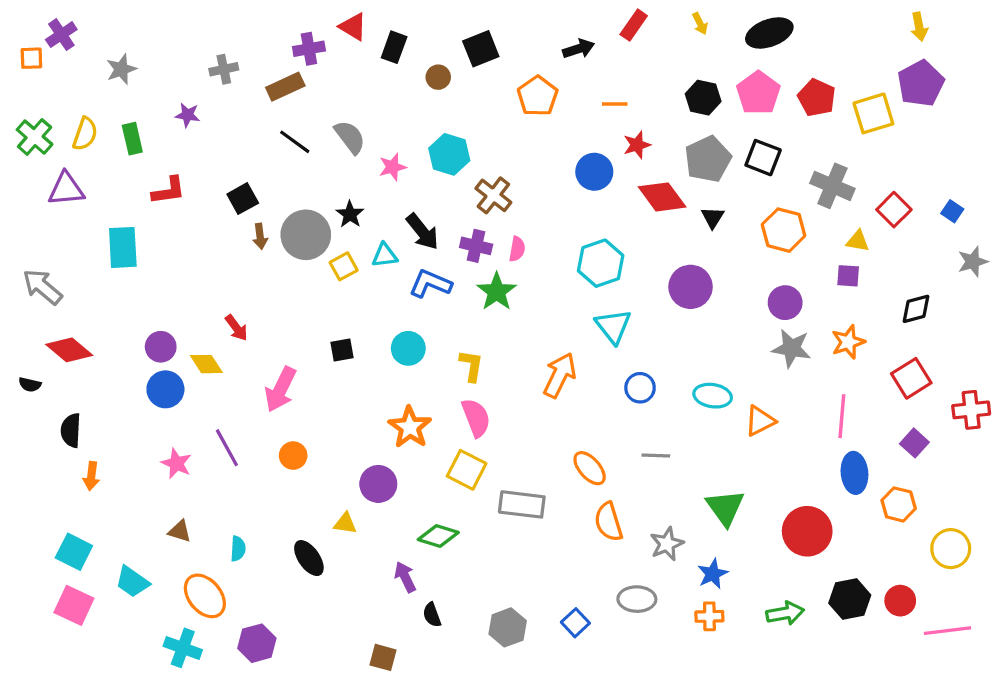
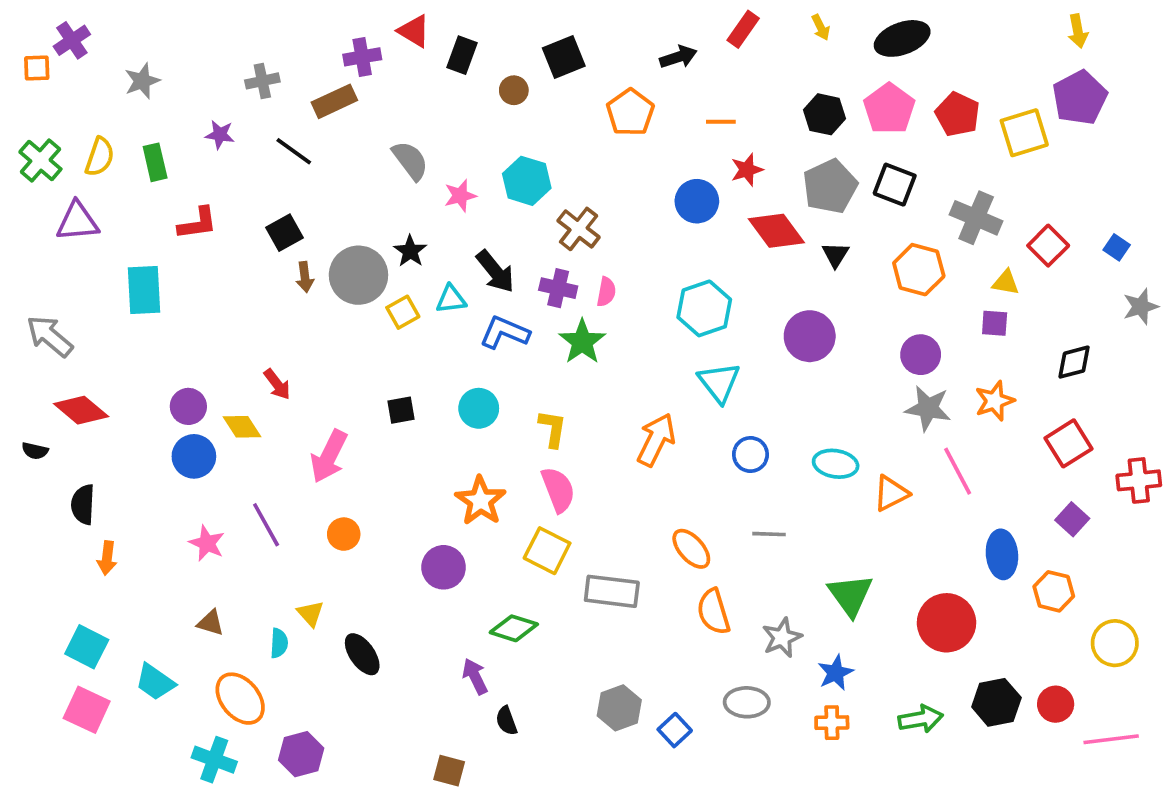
black line: (295, 142) -> (294, 151), moved
pink line: (842, 416) -> (958, 471), moved, turned -33
yellow triangle: (345, 523) -> (310, 614), moved, turned 40
gray hexagon: (508, 627) -> (619, 708), moved

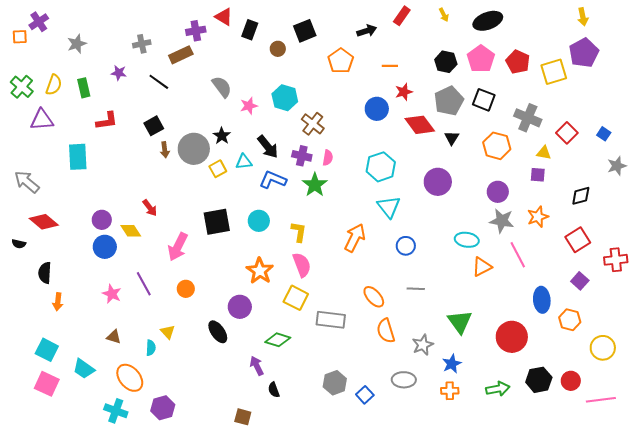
black square: (401, 410) -> (217, 222), size x1.8
cyan ellipse: (836, 464) -> (467, 240), moved
black ellipse: (362, 654) -> (218, 332), moved

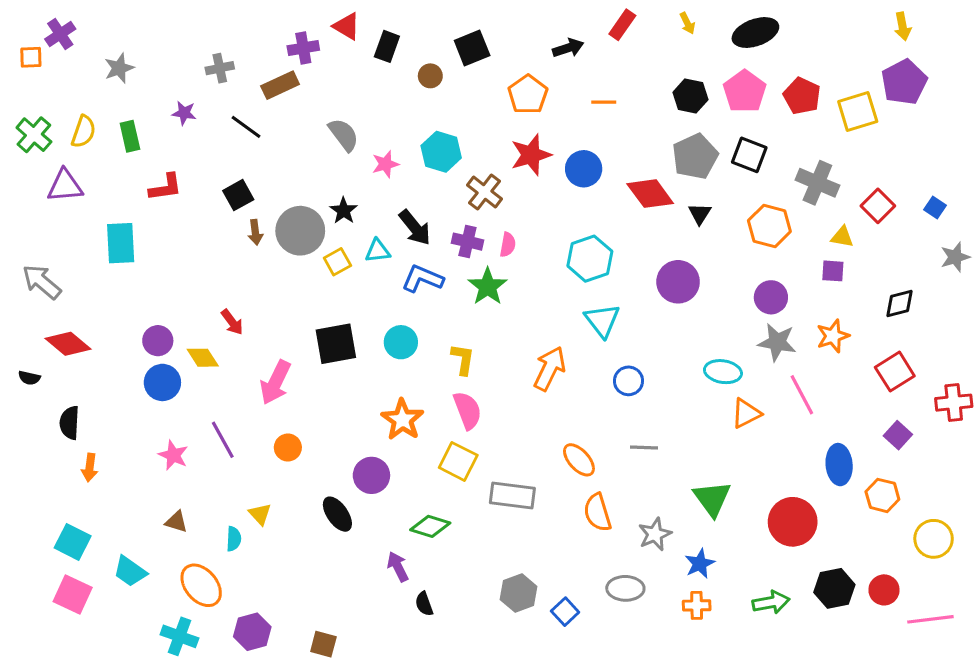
red star: (404, 92) -> (531, 155), moved, size x1.5
brown square: (243, 417) -> (323, 644), moved

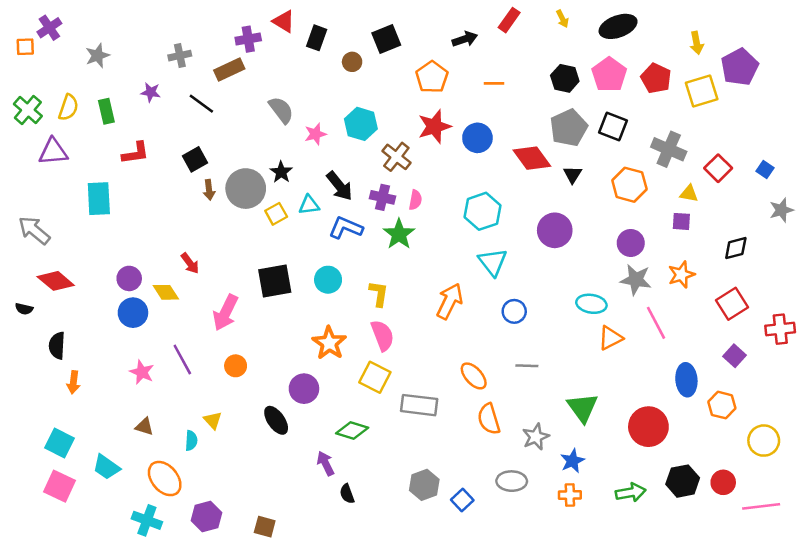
yellow arrow: (903, 26) -> (697, 43), moved

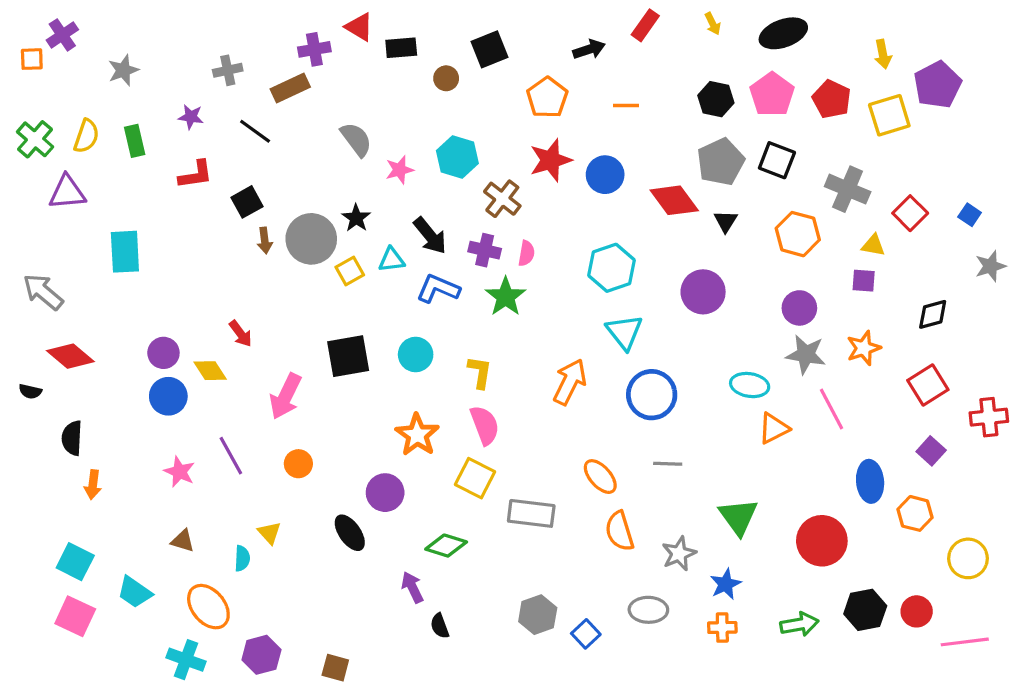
black rectangle: (317, 38) -> (401, 48), turned 65
red L-shape: (136, 153) -> (196, 175), moved
blue circle: (514, 311) -> (652, 395), size x1.6

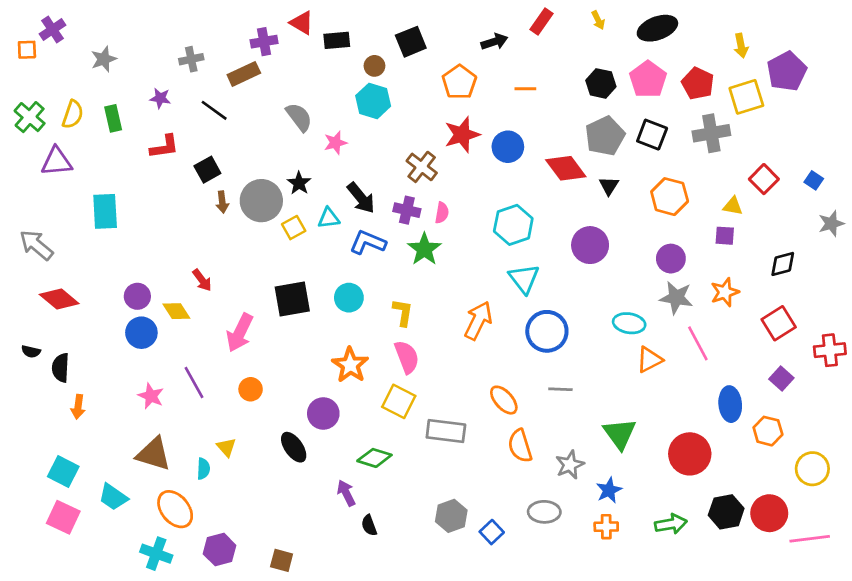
cyan hexagon: (457, 157) -> (373, 101), moved
gray cross: (848, 189) -> (711, 133), moved, turned -33
black semicircle: (30, 391) -> (31, 352), moved
brown triangle: (183, 541) -> (154, 454), size x1.8
red circle: (917, 611) -> (769, 513), size x1.4

